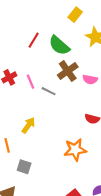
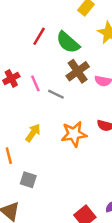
orange star: (75, 150) -> (74, 134), moved

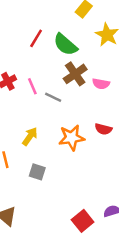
gray square: (28, 180) -> (37, 172), moved

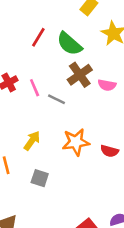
red semicircle: (103, 129) -> (110, 151), moved

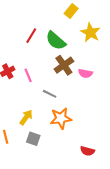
gray line: (57, 99) -> (50, 94), moved
red semicircle: (110, 151) -> (87, 151), moved
gray square: (40, 178) -> (33, 139), moved

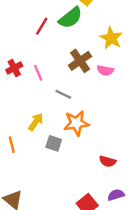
yellow star: (90, 32) -> (111, 38), moved
green semicircle: (56, 41) -> (70, 18), moved, turned -80
gray square: (33, 139) -> (54, 143), moved

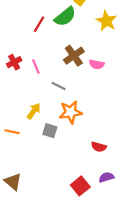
yellow star: (111, 38) -> (106, 21), moved
orange line: (12, 145) -> (12, 132), turned -64

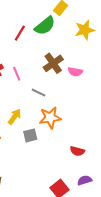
yellow star: (106, 21) -> (85, 30), turned 30
gray square: (50, 131) -> (30, 135), turned -32

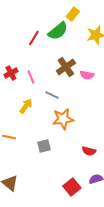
yellow arrow: (15, 117) -> (26, 106), moved
gray square: (30, 135) -> (44, 146), moved

